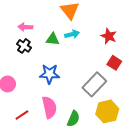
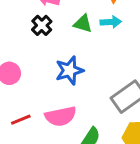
blue star: (49, 74) -> (69, 70), turned -30
pink semicircle: (49, 107) -> (61, 116), turned 80

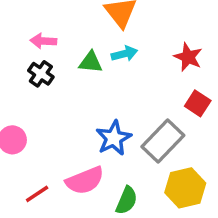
blue star: (69, 70) -> (114, 138), moved

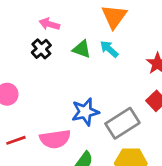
cyan arrow: (124, 54) -> (109, 49), turned -138

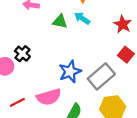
black cross: (41, 49) -> (22, 54), moved

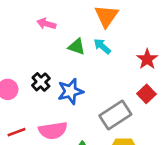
black cross: (22, 54) -> (41, 82), moved
blue star: (70, 72) -> (70, 91), moved

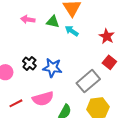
green triangle: (77, 47) -> (53, 22), moved
blue star: (70, 91) -> (52, 68), turned 30

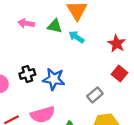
black cross: (29, 63) -> (27, 74), turned 32
gray rectangle: (88, 81) -> (95, 95), size x0.6

